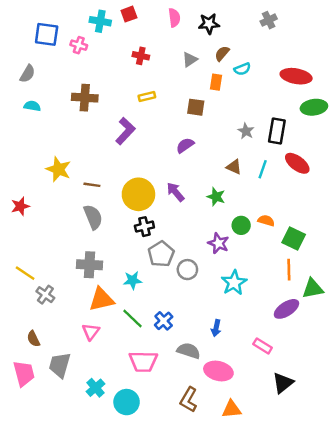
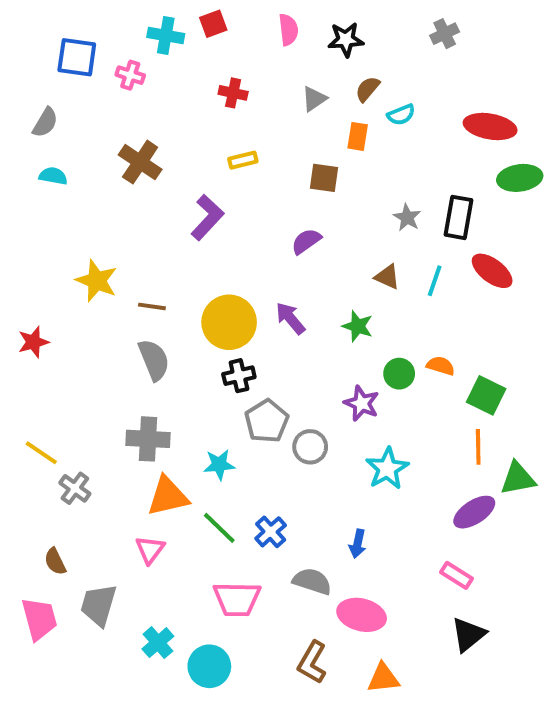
brown cross: (85, 98) -> (140, 162), turned 30
pink rectangle: (263, 346) -> (456, 575), moved

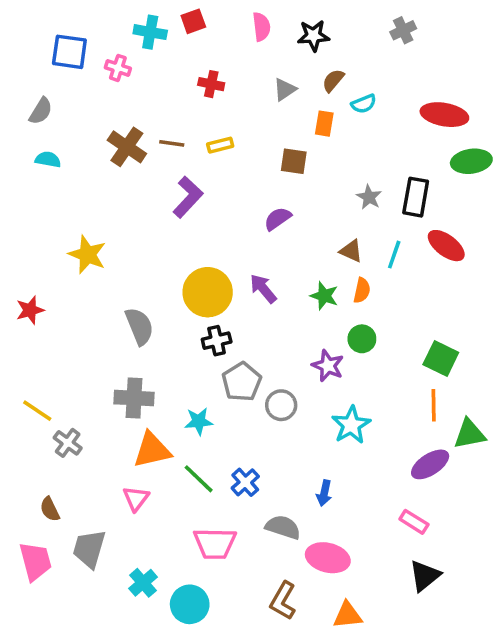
brown line: (152, 306) -> (172, 143), moved
orange semicircle: (441, 366) -> (362, 290), moved, turned 85

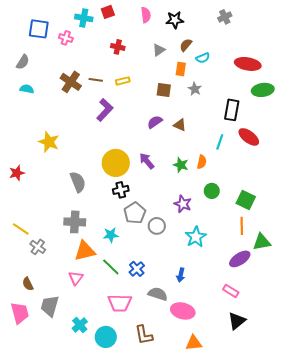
gray star: (369, 197) -> (195, 89), moved
brown triangle: (351, 251) -> (180, 125), moved
green circle: (362, 339) -> (212, 191), moved
brown L-shape: (283, 601) -> (144, 335), moved, turned -40

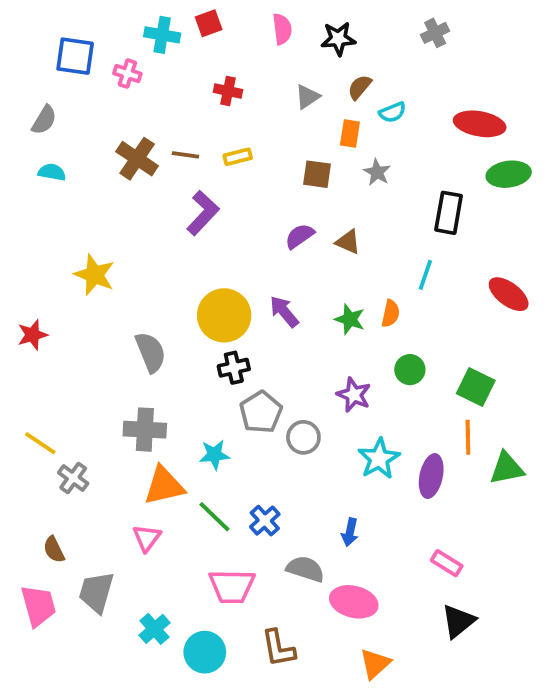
red ellipse: (249, 137) -> (509, 294), moved
purple ellipse: (240, 259) -> (431, 476), moved, turned -45
orange triangle: (194, 343) -> (375, 664), turned -36

